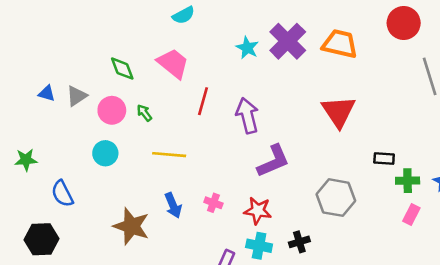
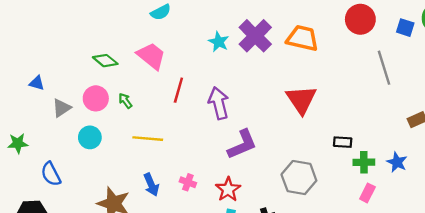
green diamond: (122, 69) -> (105, 61), turned -30
gray triangle: (77, 96) -> (62, 108), moved
red star: (258, 211) -> (228, 189), turned 30

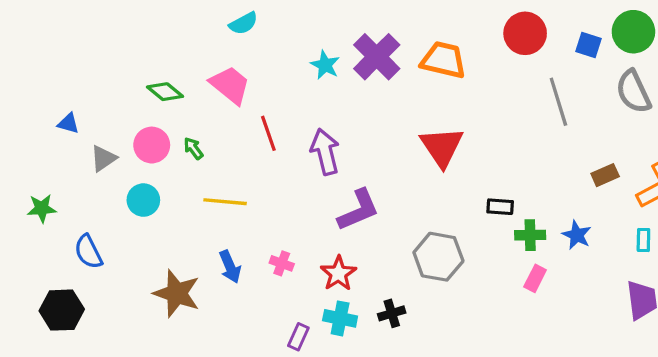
red line: (178, 90) -> (268, 133), turned -35

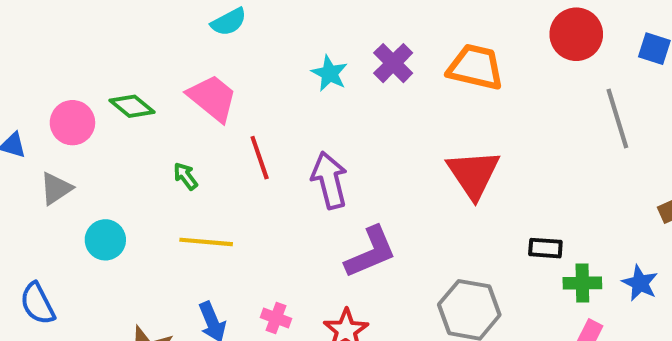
purple cross: (377, 57) -> (393, 63), size x0.7
pink circle: (152, 145) -> (72, 123), moved
green arrow: (193, 148) -> (186, 176), moved

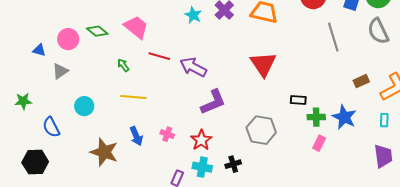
red line: (260, 158) -> (159, 56), turned -55
purple arrow: (329, 180) -> (193, 67), turned -48
cyan circle: (105, 240) -> (84, 106), moved
blue star: (640, 283) -> (344, 117), size x1.4

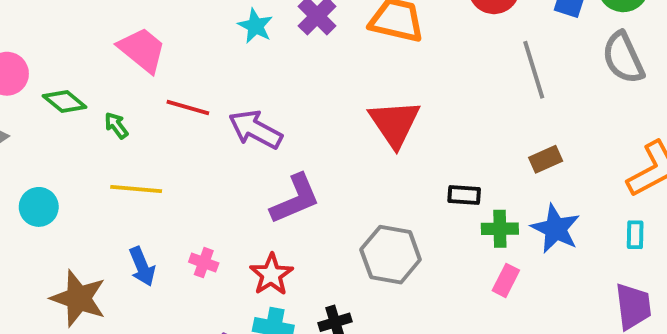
green diamond: (97, 31) -> (65, 102), moved
brown rectangle: (361, 81) -> (546, 159), moved

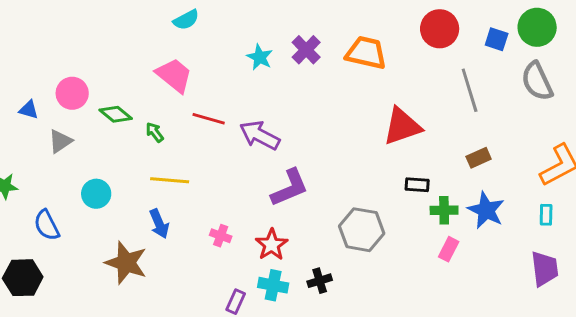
red triangle: (395, 123) -> (402, 126), moved, turned 45
blue arrow: (142, 267) -> (159, 224), moved

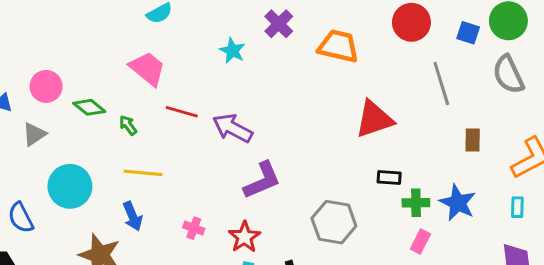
purple cross: (306, 50) -> (279, 24), moved
brown rectangle: (479, 158) -> (473, 140), moved, turned -65
cyan circle: (96, 194) -> (70, 186), size x1.5

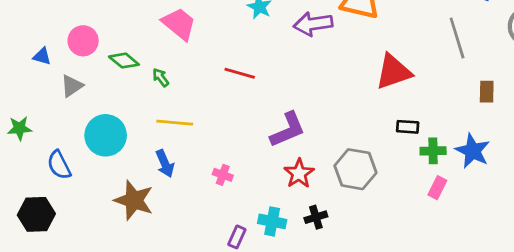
red line: (182, 112) -> (240, 73), moved
purple arrow: (232, 128) -> (313, 24), moved, turned -36
red star: (244, 237) -> (299, 173), moved

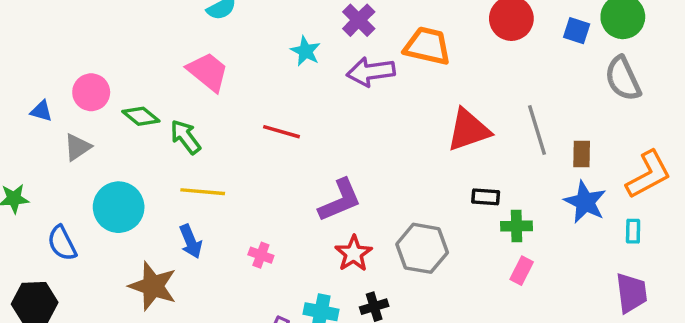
gray line: (457, 38) -> (537, 130), moved
green arrow: (161, 77) -> (185, 137), size x1.5
blue star: (473, 151) -> (585, 202), moved

